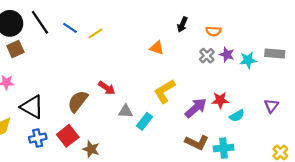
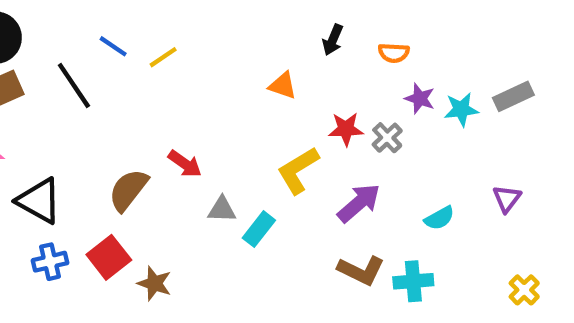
black line: (40, 22) -> (74, 85), moved
gray rectangle: (275, 53) -> (513, 96), turned -30
gray cross: (207, 56) -> (387, 138), moved
red star: (220, 100) -> (346, 129), moved

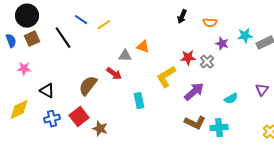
orange triangle: (283, 85) -> (143, 47), moved
cyan star: (461, 109) -> (245, 36), moved
black triangle: (39, 201) -> (47, 91), size x0.7
gray triangle: (222, 209) -> (125, 56), moved
cyan rectangle: (259, 229) -> (139, 101), moved, turned -49

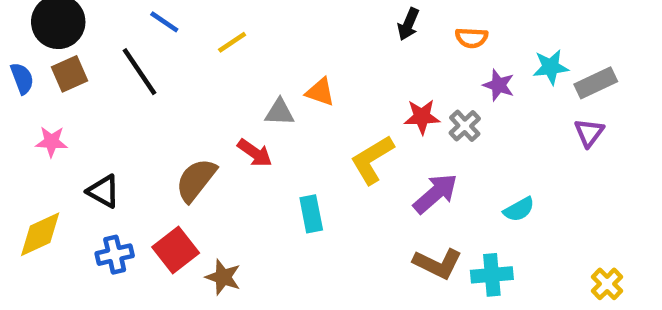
blue line: (81, 20) -> (164, 22), moved
purple triangle: (262, 90) -> (589, 133), moved

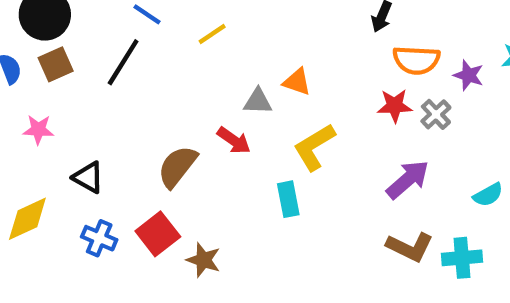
orange semicircle: (472, 38) -> (416, 60), moved, size x1.5
black line: (140, 72) -> (123, 62), turned 66
yellow L-shape: (372, 160) -> (314, 147), moved
blue cross: (115, 255) -> (99, 238), turned 36

